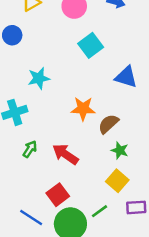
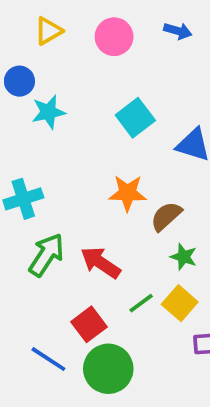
cyan square: (91, 45) -> (135, 118), moved
cyan star: (39, 78) -> (48, 112), moved
green arrow: (30, 149) -> (46, 255), size x1.6
green line: (100, 211) -> (141, 303), moved

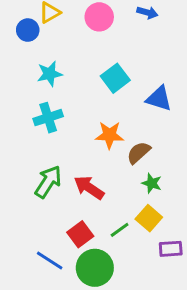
blue circle: (19, 81) -> (28, 30), moved
cyan cross: (23, 199) -> (48, 118), moved
green line: (141, 303) -> (120, 230), moved

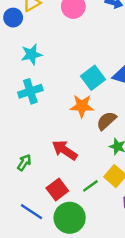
cyan square: (115, 78) -> (93, 78), moved
green arrow: (48, 182) -> (24, 163), moved, size x0.6

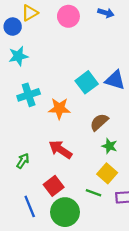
cyan star: (32, 54) -> (18, 56), moved
orange star: (82, 106) -> (59, 108), moved
green line: (90, 186) -> (93, 193), moved, turned 56
blue line: (32, 212) -> (30, 206), turned 35

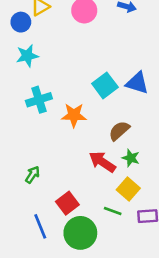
red arrow: (60, 149) -> (102, 162), moved

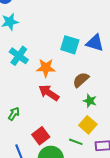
cyan square: (105, 85) -> (70, 45), turned -36
cyan cross: (39, 100) -> (19, 56), turned -36
red arrow: (102, 162) -> (49, 93), moved

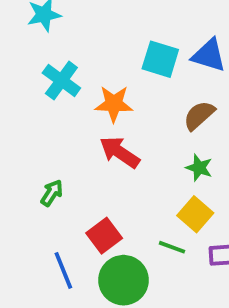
brown semicircle: (81, 80) -> (199, 115), moved

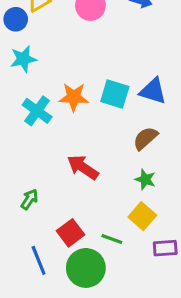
orange star: (114, 104) -> (74, 97), moved
green line: (172, 247) -> (112, 239), moved

